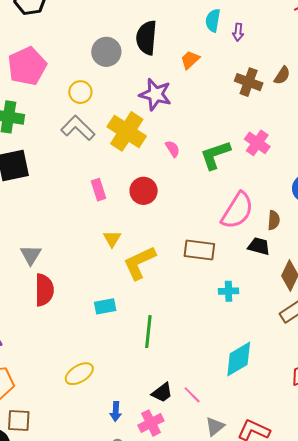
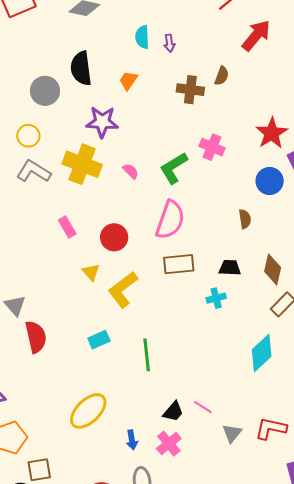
red circle: (144, 191) -> (114, 237), moved
pink semicircle: (237, 211) -> (170, 220), moved
black trapezoid: (259, 246) -> (230, 268), moved
cyan diamond: (239, 359) -> (262, 353), moved
yellow ellipse: (79, 374) -> (88, 411), size x1.4

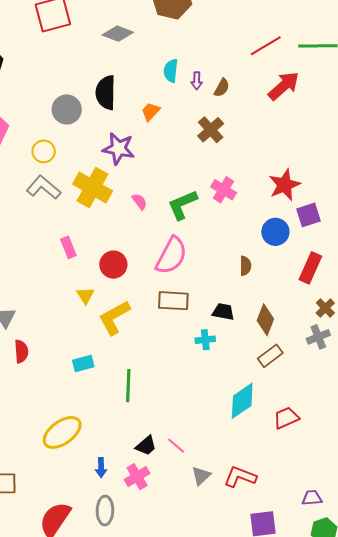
brown semicircle: (222, 76) -> (222, 88), moved
brown cross: (190, 90) -> (211, 130), turned 32
red semicircle: (36, 337) -> (21, 351), size x0.7

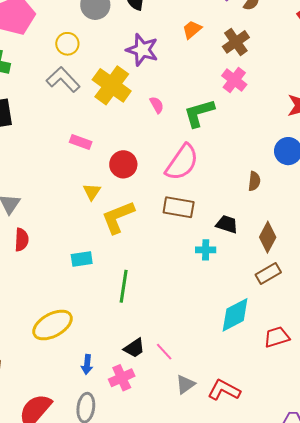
orange trapezoid: (151, 112) -> (192, 30), moved
pink cross: (224, 190) -> (234, 80), moved
pink rectangle: (68, 247) -> (81, 142), turned -55

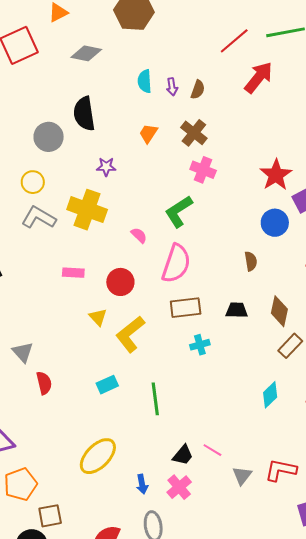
purple star: (142, 50) -> (106, 167), size x0.6
pink semicircle: (157, 105) -> (139, 235), moved
cyan cross: (206, 250) -> (200, 345), moved
cyan diamond: (235, 315) -> (270, 395), size x0.7

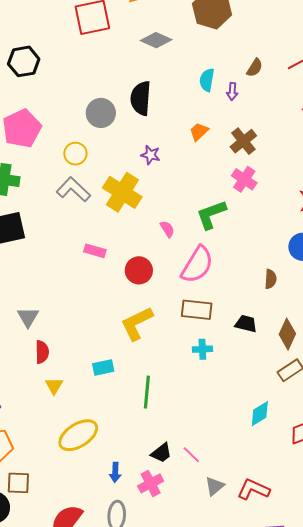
brown semicircle: (198, 90) -> (255, 68), moved
yellow triangle: (98, 317) -> (54, 386), moved

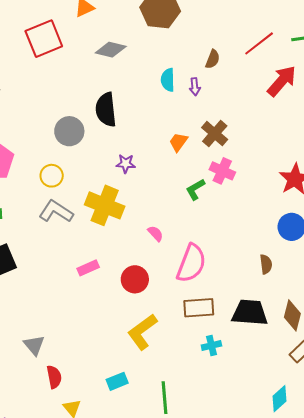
orange trapezoid: (199, 132) -> (178, 142), moved
green L-shape: (211, 214) -> (195, 189), moved, size x0.7
pink rectangle: (95, 251) -> (88, 268), turned -30
black trapezoid: (246, 324) -> (250, 313), size x1.6

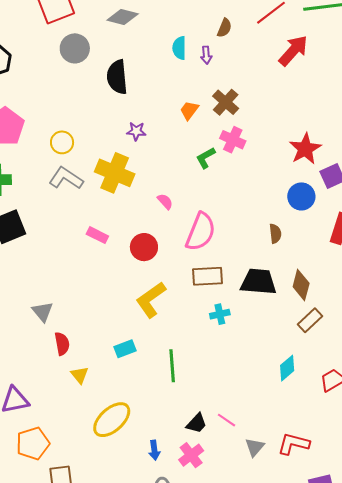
gray circle: (69, 131) -> (75, 48), moved
pink rectangle: (88, 268) -> (97, 235), turned 50

